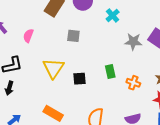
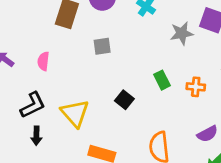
yellow triangle: (53, 68) -> (75, 113), moved
black square: (79, 79) -> (124, 100), turned -32

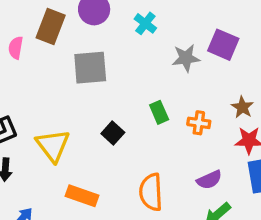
gray square: (102, 46) -> (90, 68), size x1.6
pink semicircle: (43, 61) -> (16, 48), moved

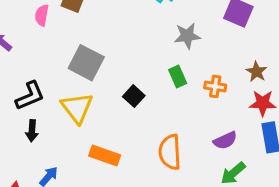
gray star: (186, 58) -> (187, 36), moved
gray square: (90, 68) -> (86, 63), moved, turned 32

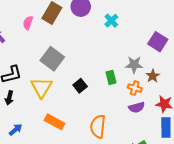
gray star: (187, 36) -> (134, 65), moved
brown star: (256, 72) -> (153, 76), moved
purple semicircle: (225, 140) -> (137, 107), moved

